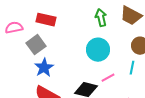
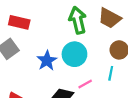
green arrow: (101, 18) -> (78, 20), size x1.4
blue star: (44, 68) -> (47, 61), moved

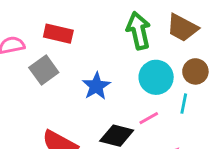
cyan circle: (74, 54) -> (156, 77), moved

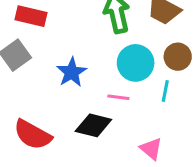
pink line: (149, 118) -> (118, 97), moved, turned 36

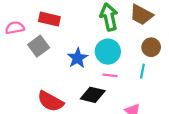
cyan circle: (136, 63) -> (108, 52), moved

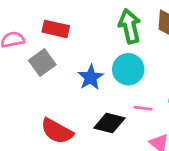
pink line: (110, 75) -> (143, 108), moved

